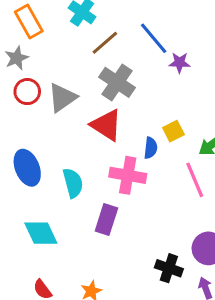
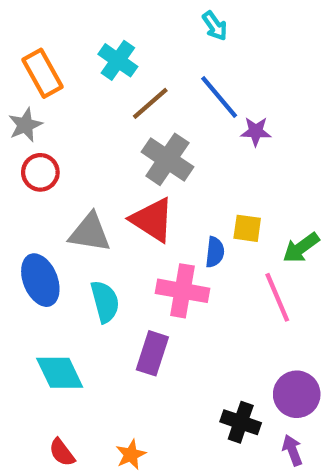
gray triangle: (62, 98) -> (90, 233), moved, turned 44
yellow square: (173, 131) -> (247, 228), turned 35

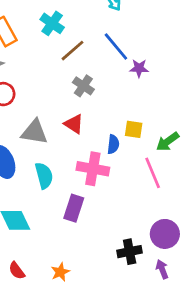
gray cross: (167, 159) -> (83, 86), size x0.7
red triangle: (152, 220) -> (74, 124), size x0.7
black cross: (241, 422) -> (130, 252), turned -30

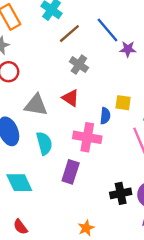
black cross: (130, 252) -> (121, 193), moved
orange star: (60, 272) -> (86, 228), moved

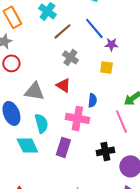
yellow square: (123, 103) -> (106, 67), moved
cyan diamond: (19, 183) -> (27, 145), moved
black cross: (121, 193) -> (105, 151), moved

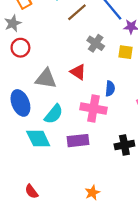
gray cross: (70, 57) -> (96, 43), moved
cyan semicircle: (41, 123) -> (54, 114), turned 54
purple rectangle: (63, 147) -> (78, 141), turned 66

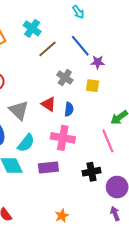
gray triangle: (46, 79) -> (19, 110), turned 35
blue semicircle: (110, 89) -> (69, 109), moved

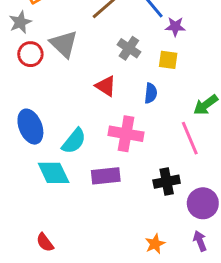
blue semicircle: (69, 109) -> (151, 93), moved
gray triangle: (19, 110) -> (64, 44), moved
orange star: (62, 216) -> (155, 244), moved

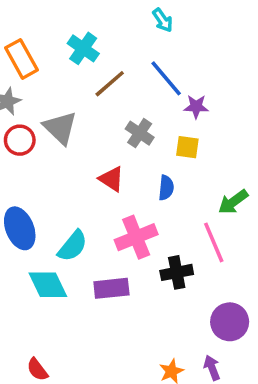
pink cross: (126, 134) -> (136, 237), turned -32
black cross: (167, 182) -> (177, 272), moved
purple arrow: (200, 241) -> (212, 368), moved

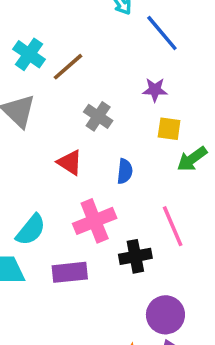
cyan cross: (83, 48) -> (29, 54), moved
blue line: (166, 78) -> (162, 33), moved
yellow square: (187, 147) -> (169, 129), moved
green arrow: (233, 202) -> (192, 159), moved
purple circle: (230, 322) -> (165, 315), moved

